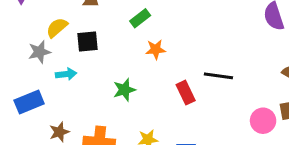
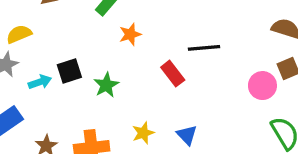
yellow semicircle: (57, 28) -> (19, 34), turned 30
black square: (88, 41) -> (69, 71), moved

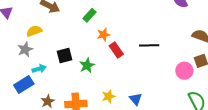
red rectangle: (173, 74) -> (116, 50), moved
cyan arrow: (40, 82) -> (39, 69), moved

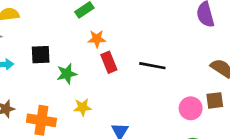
yellow star: (109, 96) -> (82, 107), moved

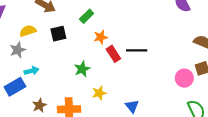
black square: (41, 55) -> (58, 34), moved
black line: (152, 66) -> (137, 50), moved

